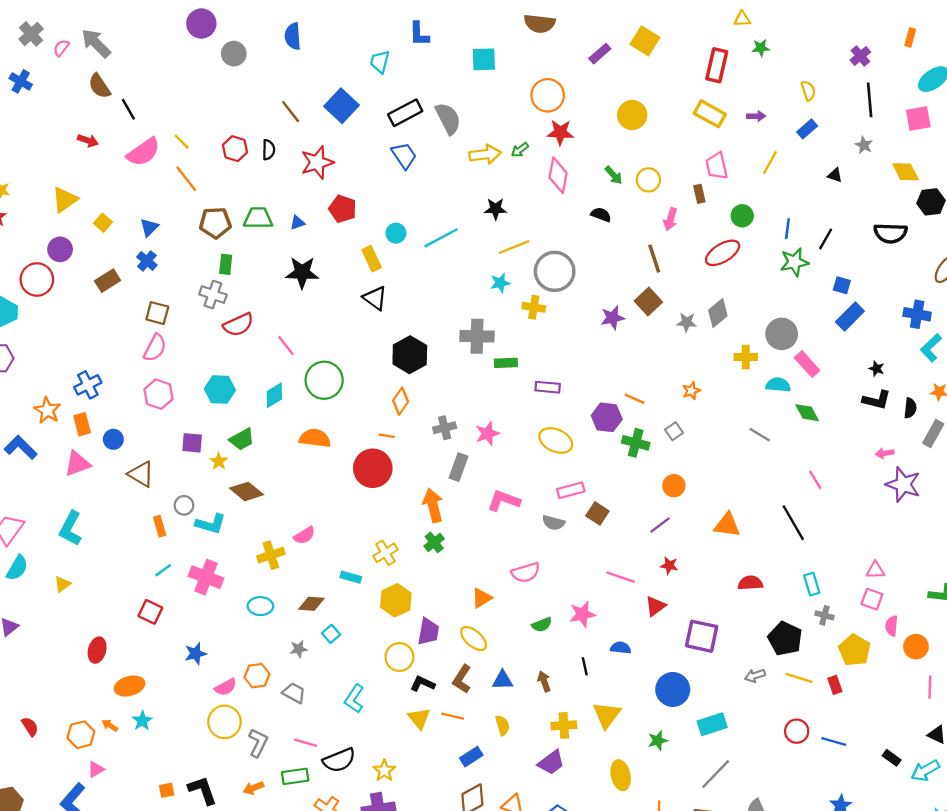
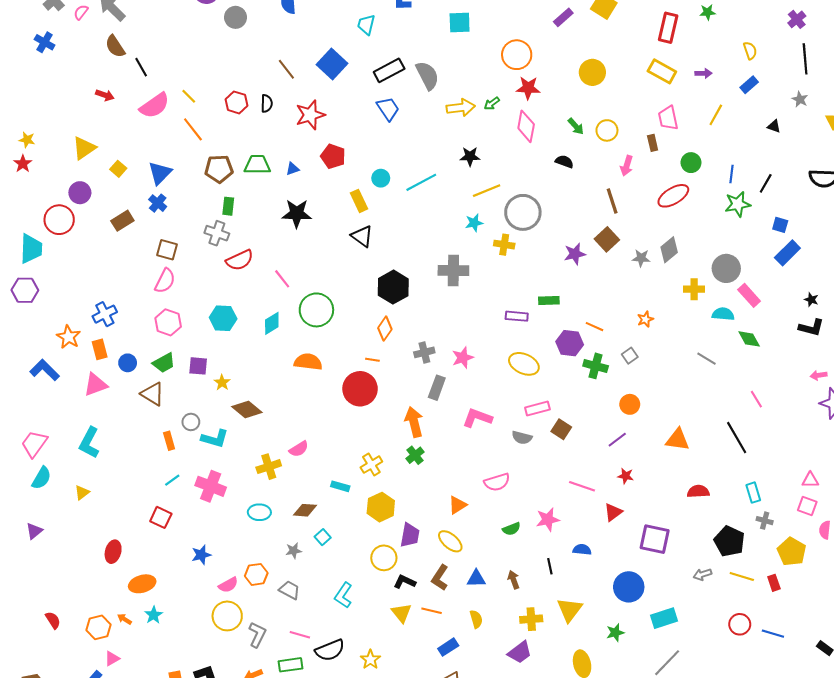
blue triangle: (149, 227) -> (160, 173), size x1.4
green rectangle: (506, 363) -> (549, 301), moved
green trapezoid: (242, 439) -> (164, 363), moved

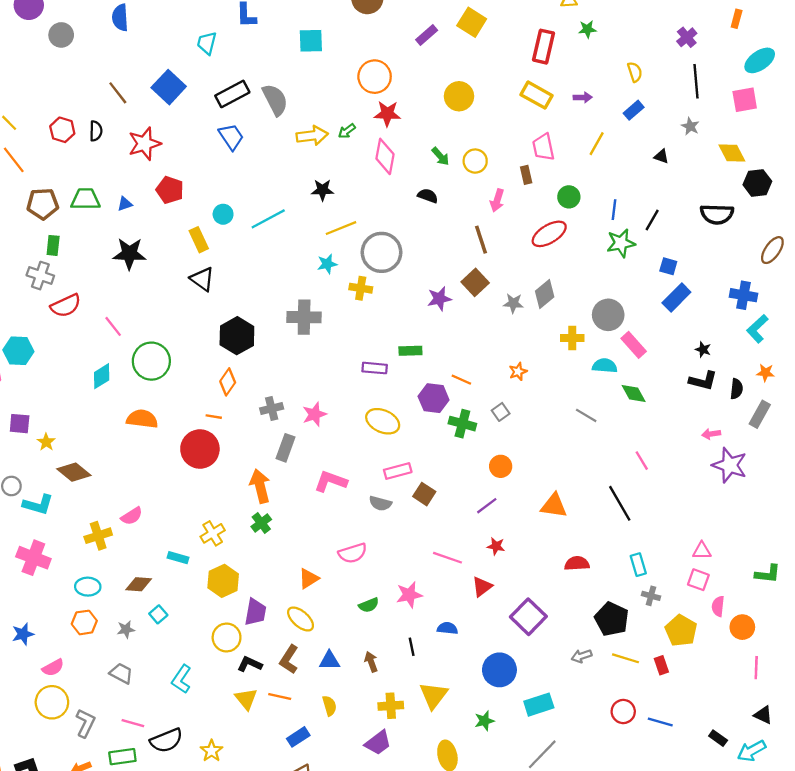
cyan hexagon: (223, 318) -> (18, 351), moved
purple square: (655, 539) -> (528, 617), turned 32
orange hexagon: (256, 574) -> (84, 622), moved

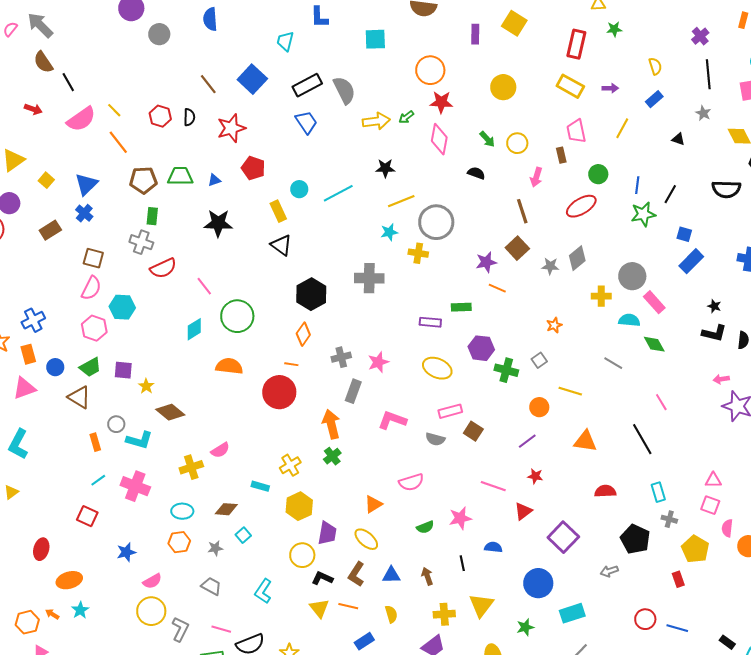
purple rectangle: (427, 35) -> (475, 34), turned -48
orange line: (461, 380) -> (497, 288), moved
yellow line: (626, 658) -> (570, 391), moved

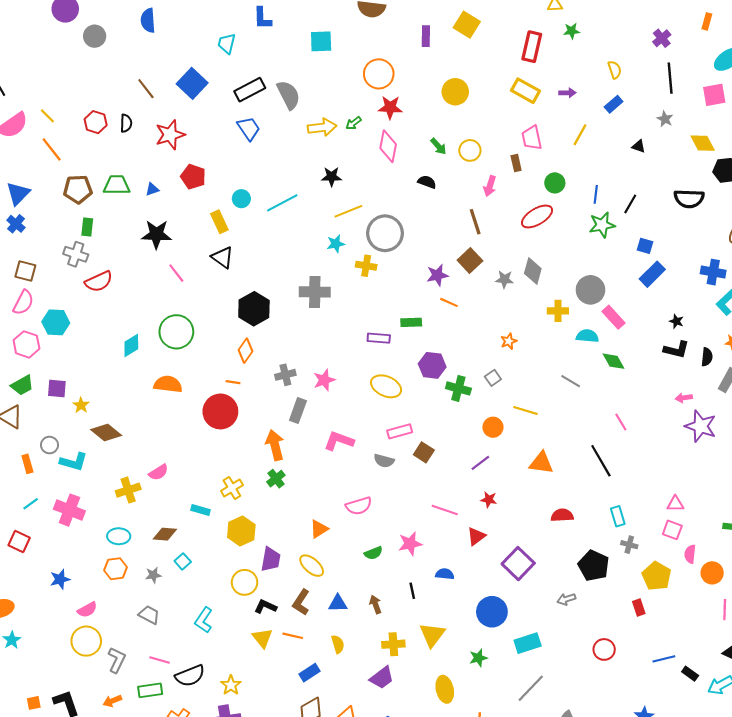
gray diamond: (577, 258) -> (533, 271), turned -35
pink line: (204, 286) -> (176, 273), moved
blue line: (677, 628) -> (664, 659), moved, turned -30

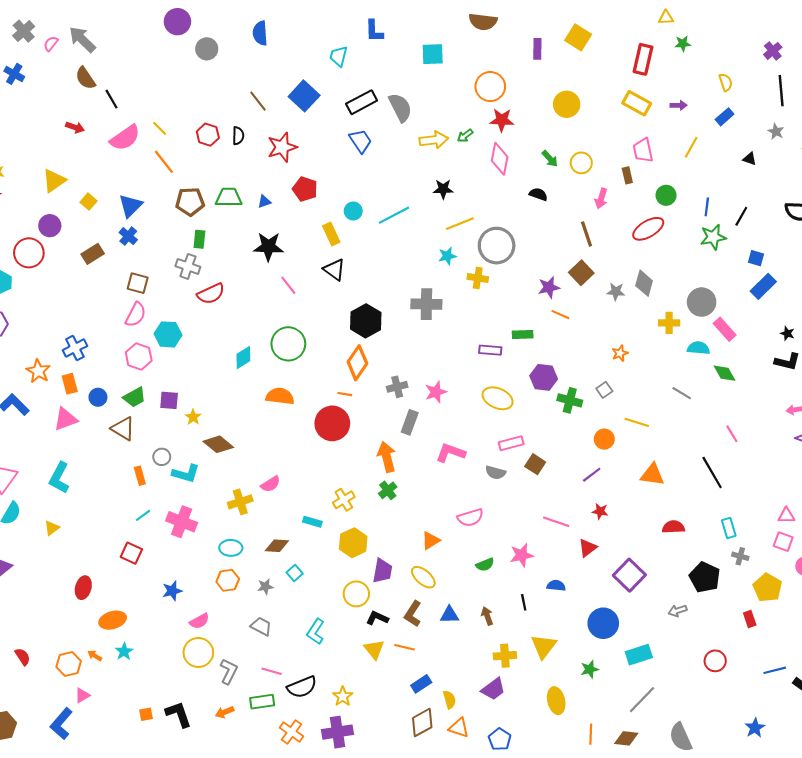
orange diamond: (246, 351) -> (357, 363), size x1.4
yellow semicircle: (338, 644) -> (449, 700), moved

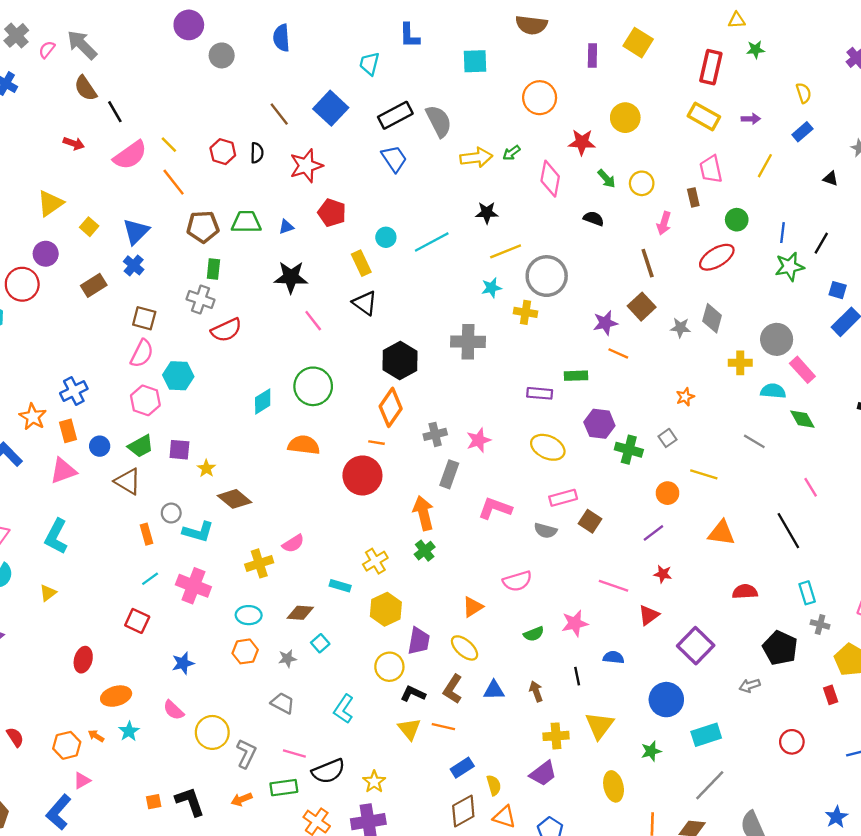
red star: (502, 120) -> (582, 142), moved
pink semicircle: (199, 621) -> (174, 710), moved, turned 72

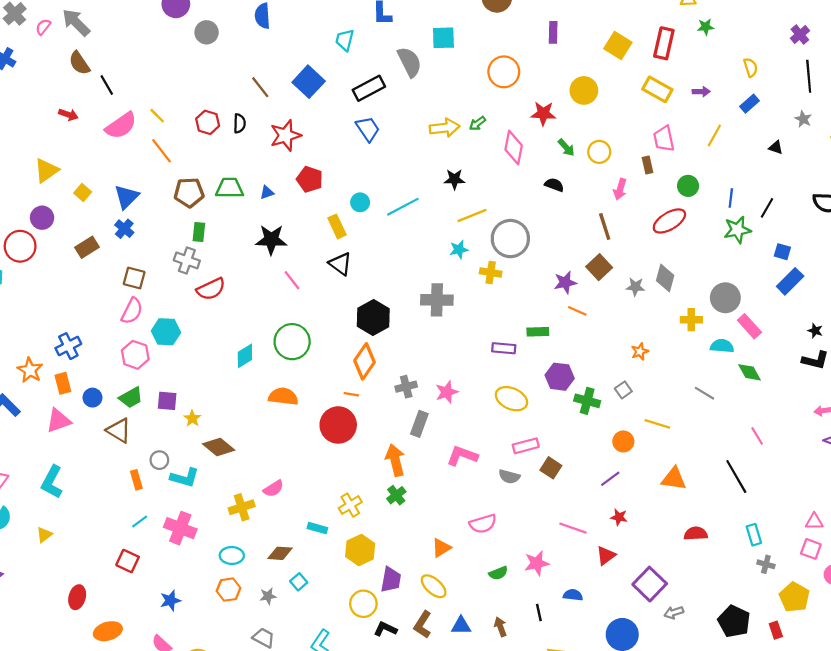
yellow square: (638, 43) -> (618, 45), moved
gray semicircle: (439, 121) -> (409, 62), moved
black pentagon: (780, 648) -> (734, 621), moved
gray arrow: (750, 685) -> (674, 613), moved

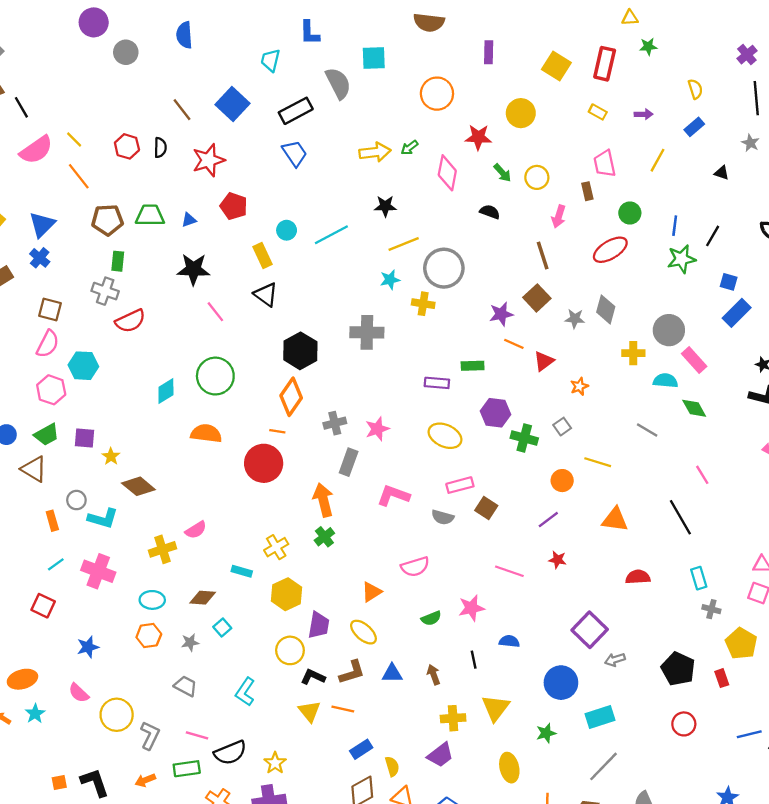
yellow rectangle: (657, 89) -> (598, 112), size x0.6
red triangle: (606, 556) -> (544, 361), moved
brown L-shape: (423, 625) -> (352, 672), turned -140

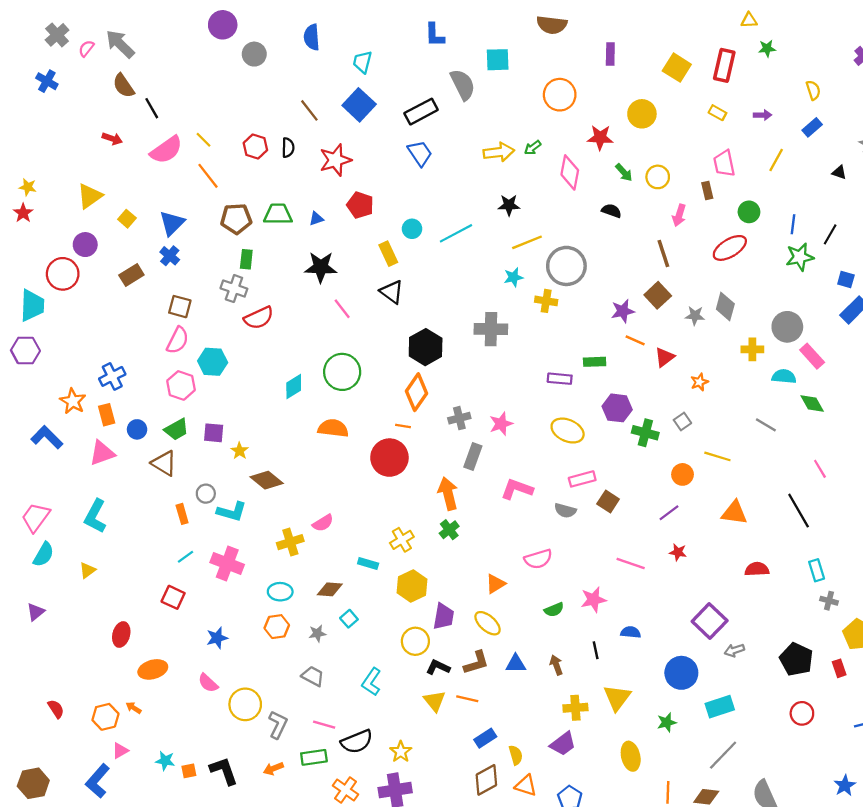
cyan trapezoid: (270, 60) -> (362, 62), moved
cyan star: (35, 714) -> (165, 761), moved, turned -30

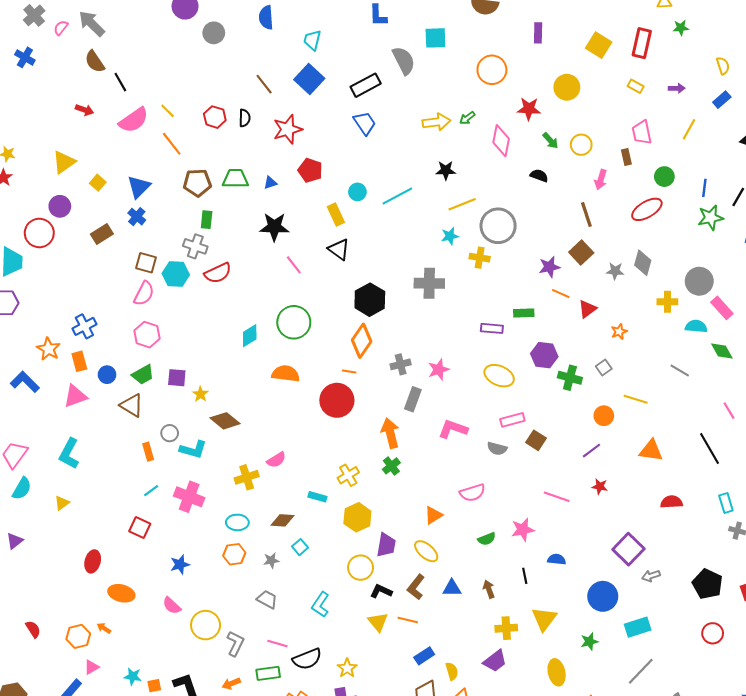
cyan hexagon: (213, 362) -> (176, 274), moved
brown L-shape: (476, 663) -> (416, 587), turned 145
orange ellipse: (153, 669) -> (121, 593), turned 30

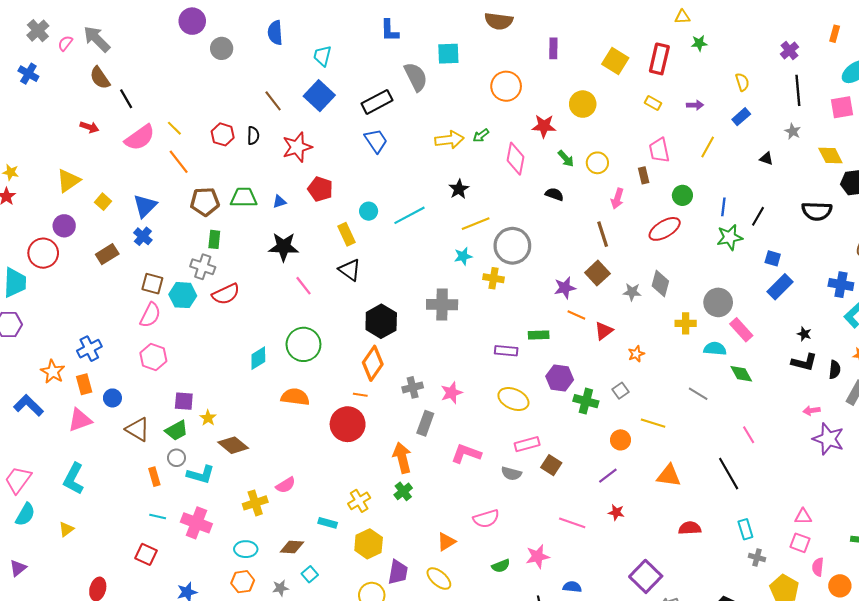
black star: (446, 170) -> (459, 189), turned -30
green trapezoid: (143, 375) -> (176, 430), moved
cyan line: (151, 491) -> (158, 517), turned 49

